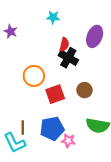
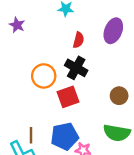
black cross: (68, 58) -> (76, 68), moved
brown circle: (84, 90) -> (119, 96), moved

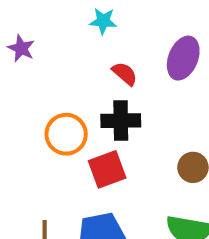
red semicircle: (78, 40) -> (125, 74), turned -63
black cross: (76, 68) -> (121, 121), turned -30

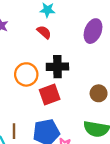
red semicircle: (125, 74) -> (44, 32), moved

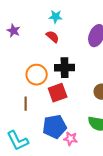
brown line: (14, 131) -> (26, 104), moved

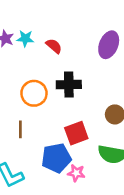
cyan star: (56, 17) -> (25, 39), moved
red square: (58, 93) -> (76, 133), moved

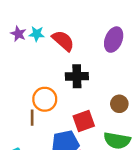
red semicircle: (54, 46) -> (63, 41), size x1.5
orange circle: (34, 93) -> (45, 99), moved

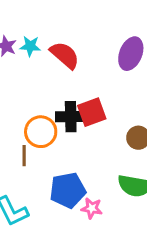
black cross: (77, 76) -> (71, 117), moved
red square: (84, 121) -> (92, 112), moved

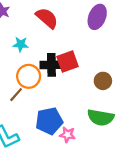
cyan star: (30, 46) -> (21, 44), moved
brown line: (24, 156) -> (16, 95), turned 42

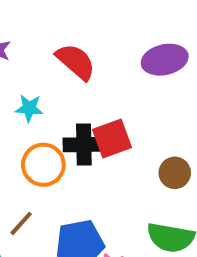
purple ellipse: (97, 17) -> (165, 60), turned 55
brown line: (16, 95) -> (21, 223), moved

